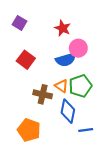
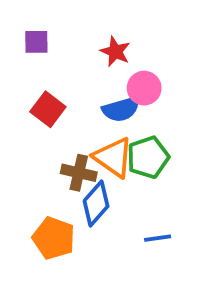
purple square: (20, 23) -> (36, 42), turned -32
orange triangle: (62, 86) -> (113, 157), size x1.6
blue diamond: (68, 111) -> (96, 204), moved, turned 30

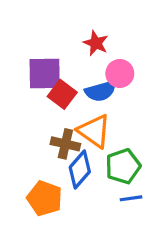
purple square: (36, 42) -> (45, 73), moved, size x1.6
red square: (48, 109) -> (62, 94), moved
green pentagon: (148, 157) -> (123, 166), moved

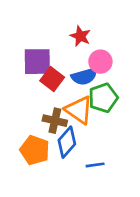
green pentagon: (123, 166) -> (103, 98), moved
orange pentagon: (45, 198) -> (35, 150), moved
blue line: (131, 198) -> (95, 165), moved

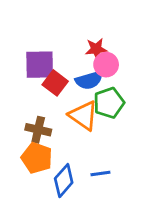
red star: (80, 36) -> (96, 49), moved, turned -30
brown cross: (55, 121) -> (38, 130), moved
blue diamond: (67, 142) -> (64, 181), moved

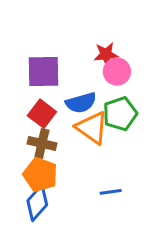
blue semicircle: (89, 80) -> (81, 103), moved
red square: (55, 83) -> (42, 114), moved
blue diamond: (64, 181) -> (37, 203), moved

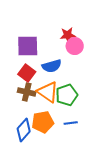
green pentagon: (120, 114) -> (67, 95), moved
orange triangle: (92, 128) -> (48, 92), moved
orange pentagon: (40, 175) -> (43, 122), moved, turned -30

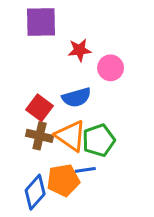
red star: (68, 35) -> (79, 50), moved
purple square: (28, 46) -> (41, 22), moved
blue line: (71, 123) -> (85, 170), moved

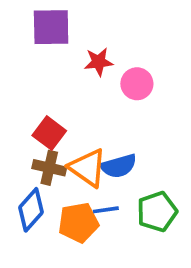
blue semicircle: (77, 97) -> (119, 166), moved
green pentagon: (99, 140) -> (157, 212), moved
blue diamond: (35, 192) -> (31, 210), moved

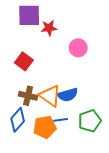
red star: (99, 62) -> (49, 28), moved
red square: (49, 133) -> (24, 61), moved

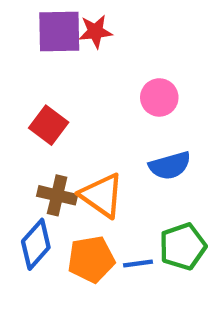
red star: (49, 28) -> (95, 32), moved
blue semicircle: (68, 95) -> (170, 166), moved
blue line: (60, 120) -> (138, 263), moved

